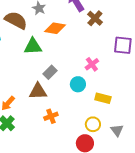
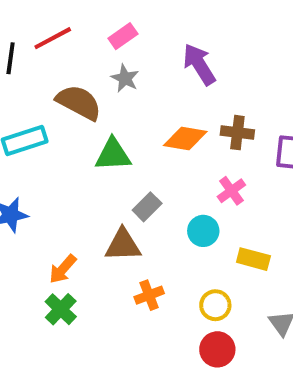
brown cross: (95, 18) -> (237, 133), moved, turned -35
orange diamond: (55, 28) -> (185, 139), moved
yellow circle: (93, 124) -> (215, 305), moved

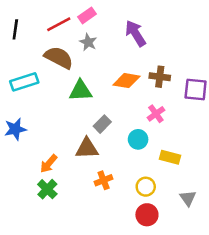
red line: (53, 38) -> (59, 24), moved

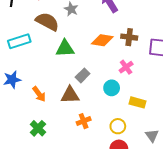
orange arrow: (49, 164) -> (39, 94), moved, turned -77

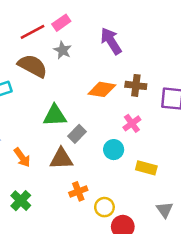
green triangle: (65, 48) -> (55, 116), moved
yellow circle: (118, 126) -> (104, 207), moved

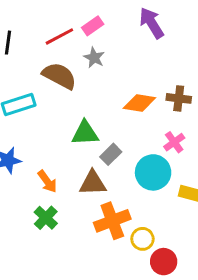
purple arrow: (111, 41) -> (152, 23), moved
cyan circle: (114, 150) -> (153, 172), size x1.5
orange cross: (78, 191) -> (112, 221), size x1.6
green cross: (21, 201) -> (46, 218), moved

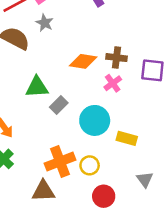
pink cross: (174, 142) -> (113, 83), moved
brown triangle: (93, 183) -> (43, 191), moved
yellow circle: (142, 239) -> (90, 165), moved

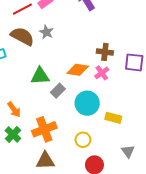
gray star: (45, 23) -> (46, 32), moved
orange diamond: (83, 61) -> (78, 70), moved
orange cross: (60, 162) -> (44, 129), moved

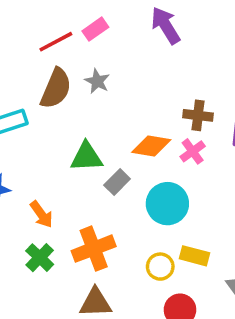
brown semicircle: (22, 36) -> (56, 88), turned 85
yellow rectangle: (113, 118) -> (194, 256), moved

